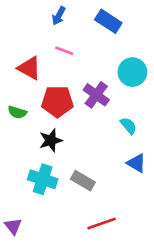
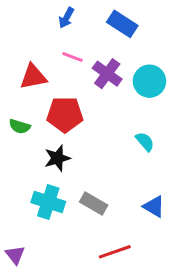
red triangle: (29, 68) -> (33, 77), turned -40
purple cross: (96, 95) -> (107, 74), moved
blue triangle: (136, 163) -> (154, 206), moved

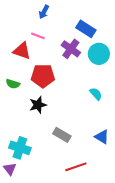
blue rectangle: (122, 24) -> (86, 29), moved
pink line: (72, 57) -> (38, 36), moved
red triangle: (33, 77) -> (22, 51), turned 30
cyan cross: (48, 202) -> (20, 148), moved

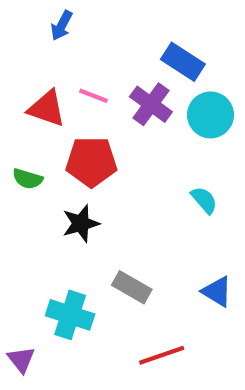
blue arrow: (44, 12) -> (62, 26), moved
pink line: (38, 36) -> (93, 96), moved
cyan cross: (20, 148) -> (70, 315), moved

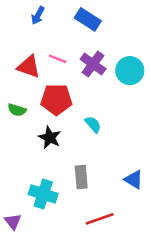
blue rectangle: (183, 62) -> (88, 19), moved
cyan semicircle: (204, 200) -> (93, 124), moved
black star: (81, 223) -> (50, 138), turned -30
gray rectangle: (132, 287) -> (81, 177), turned 55

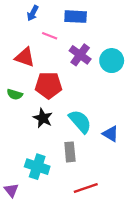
blue rectangle: (88, 19) -> (76, 17), turned -30
pink line: (58, 59) -> (50, 36), moved
cyan semicircle: (93, 124) -> (80, 121), moved, size x1.6
blue triangle: (134, 180) -> (111, 134), moved

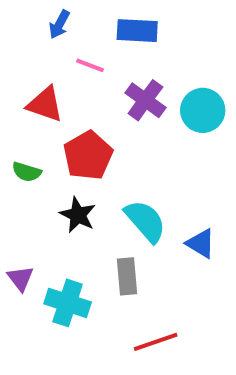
red pentagon: (49, 85) -> (88, 155), turned -30
purple triangle: (11, 190) -> (20, 278), moved

